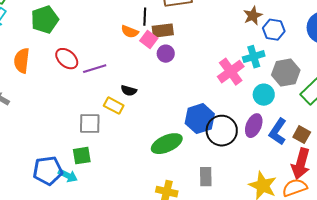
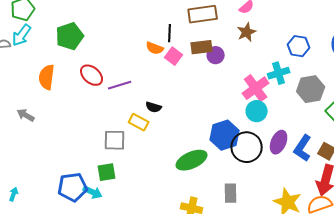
brown star: (253, 16) -> (247, 32), moved
brown rectangle: (163, 31) -> (202, 47), moved
purple circle: (166, 54) -> (216, 55), moved
cyan circle: (264, 95) -> (257, 111), moved

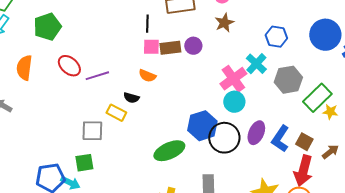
brown rectangle: (202, 47) -> (170, 48), moved
orange semicircle: (155, 48) -> (147, 76), moved
pink square: (174, 56) -> (151, 47), turned -36
cyan cross: (279, 73) -> (256, 64), turned -30

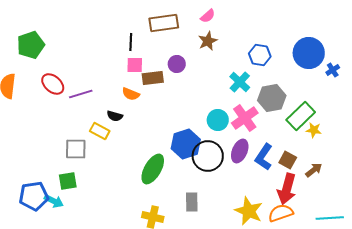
brown rectangle: (170, 48) -> (153, 78), moved
pink cross: (233, 79) -> (245, 118), moved
green ellipse: (169, 151) -> (153, 169), turned -36

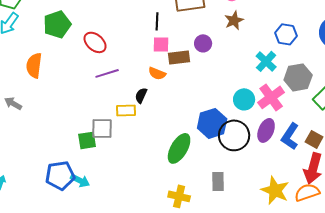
red ellipse: (53, 84) -> (95, 42), moved
black semicircle: (115, 116) -> (141, 95), turned 98
yellow rectangle: (100, 131) -> (126, 110), turned -30
green square: (68, 181) -> (87, 140), moved

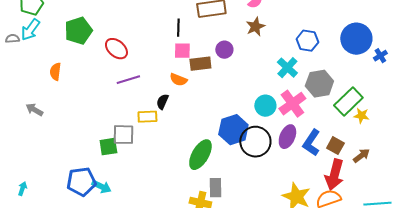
orange semicircle: (34, 65) -> (55, 72), size x0.7
gray rectangle: (218, 181) -> (215, 188), moved

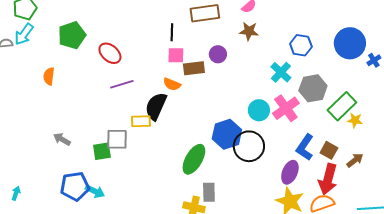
brown star: (255, 27) -> (249, 31), turned 30
black semicircle: (162, 102) -> (156, 106), size x1.8
gray arrow: (34, 110) -> (62, 139), moved
purple ellipse: (287, 137) -> (290, 172), moved

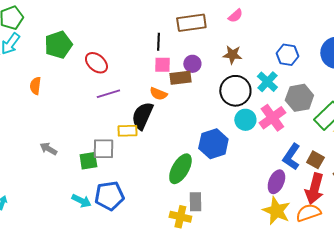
brown star: (249, 31) -> (232, 55), moved
purple circle: (218, 54) -> (192, 64), moved
black circle: (249, 146) -> (235, 91), moved
blue pentagon: (75, 186) -> (109, 196), moved

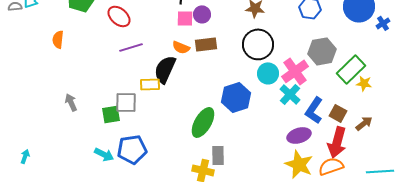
purple circle: (192, 64) -> (202, 14), moved
brown rectangle: (180, 78) -> (206, 44), moved
cyan cross: (267, 82) -> (290, 94), moved
gray arrow: (48, 149) -> (71, 102), turned 36
purple ellipse: (276, 182) -> (299, 135), turned 50

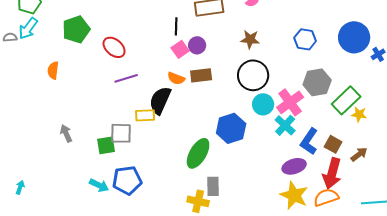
pink square: (185, 18) -> (180, 49), turned -36

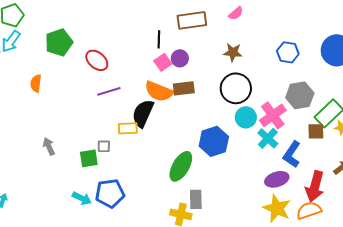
orange semicircle: (176, 78) -> (159, 91), size x1.6
gray square: (121, 133) -> (104, 146), size x0.6
brown square: (333, 144) -> (316, 131), moved, turned -30

